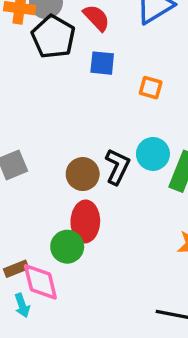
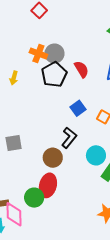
blue square: (102, 63) -> (78, 108), moved, turned 35
black L-shape: (117, 167) -> (69, 138), moved

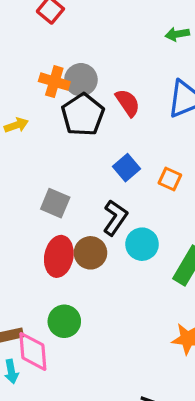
yellow arrow: (14, 78) -> (16, 125), turned -120
gray square: (14, 143) -> (55, 203), moved, turned 36
cyan circle: (96, 155) -> (142, 244), moved
red ellipse: (48, 185) -> (59, 256), moved

